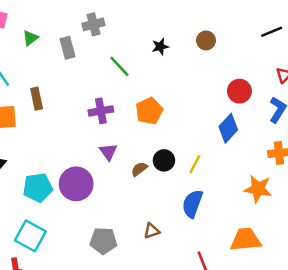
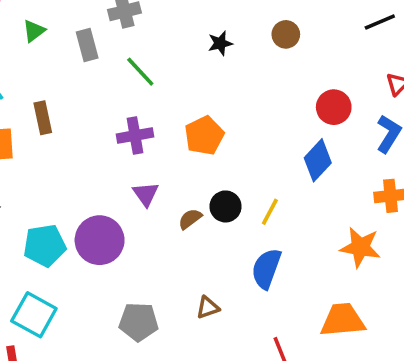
green line: (119, 66) -> (140, 72), moved

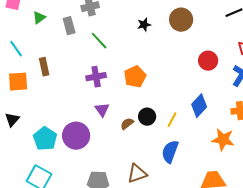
brown circle: (286, 34) -> (181, 20), size x1.5
blue diamond: (318, 160) -> (199, 106), moved
cyan pentagon: (45, 245) -> (45, 139), turned -30
brown triangle: (208, 308) -> (137, 174), size x1.5

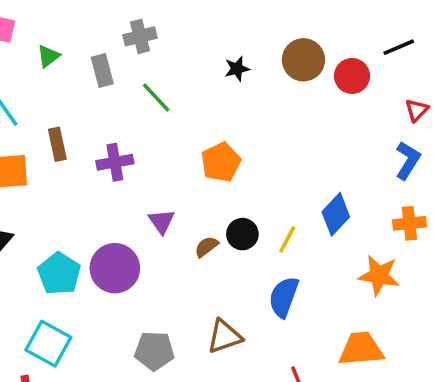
red circle: (208, 61) -> (352, 76), moved
purple cross: (96, 77) -> (115, 162), moved

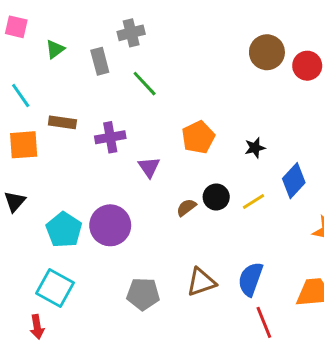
black star: (237, 69) -> (255, 148), moved
brown rectangle: (57, 144) -> (62, 122), turned -70
purple triangle: (162, 221) -> (149, 167), moved
yellow line: (287, 239) -> (253, 201), turned 30
blue semicircle: (284, 297) -> (250, 279), moved

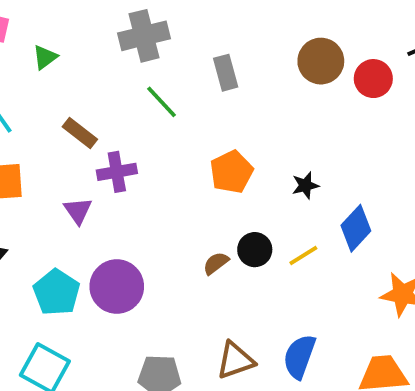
gray cross: (131, 33) -> (144, 36), size x1.4
gray rectangle: (100, 61) -> (226, 73), moved
brown rectangle: (62, 122) -> (80, 133), moved, turned 30
purple triangle: (149, 167) -> (78, 211), moved

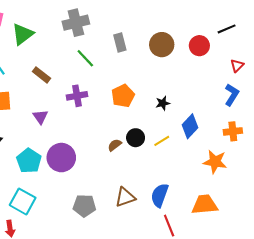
green triangle: (45, 57) -> (23, 34), size x1.6
brown circle: (321, 61) -> (162, 45), moved
purple cross: (117, 172) -> (77, 96), moved

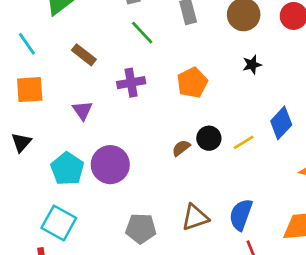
black star: (163, 103) -> (252, 65), moved

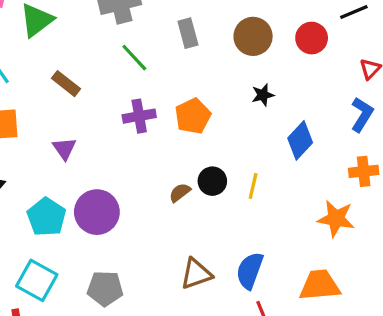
purple cross: (131, 83) -> (139, 116), moved
blue diamond: (281, 123) -> (300, 140), moved
yellow line: (244, 142) -> (253, 186), turned -45
gray pentagon: (141, 229) -> (105, 288), moved

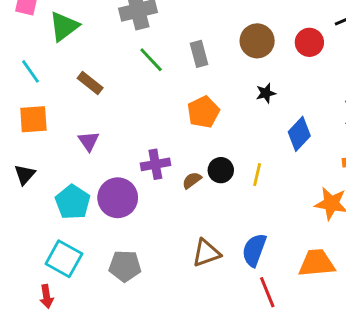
gray rectangle: (188, 33) -> (199, 54), moved
purple cross: (139, 116) -> (155, 164), moved

